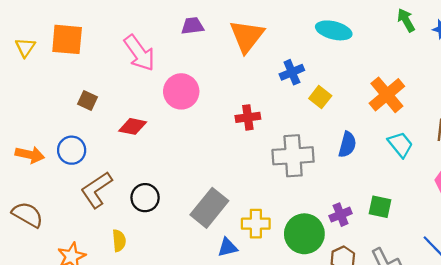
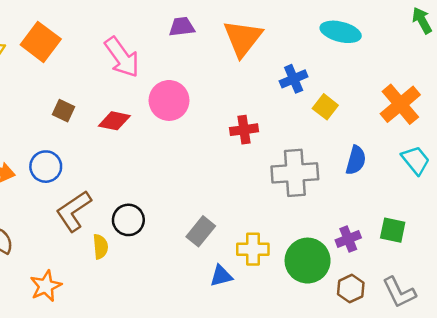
orange square: (67, 39) -> (41, 42), turned 32
red diamond: (133, 126) -> (114, 121), moved
gray rectangle: (209, 208) -> (201, 231), size x0.7
yellow semicircle: (119, 241) -> (100, 247), moved

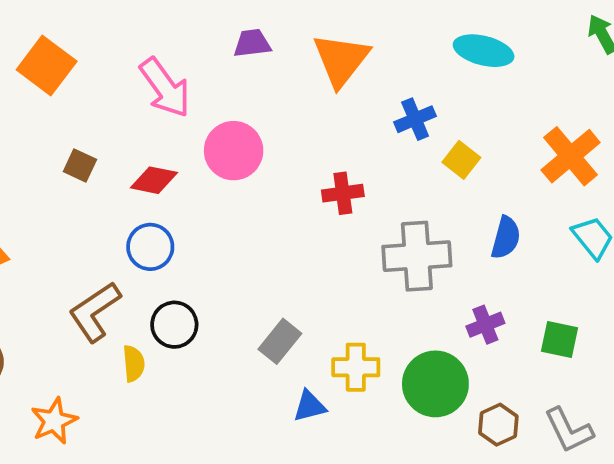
blue circle: (46, 167) -> (150, 247), moved
purple cross: (348, 239) -> (485, 325), moved

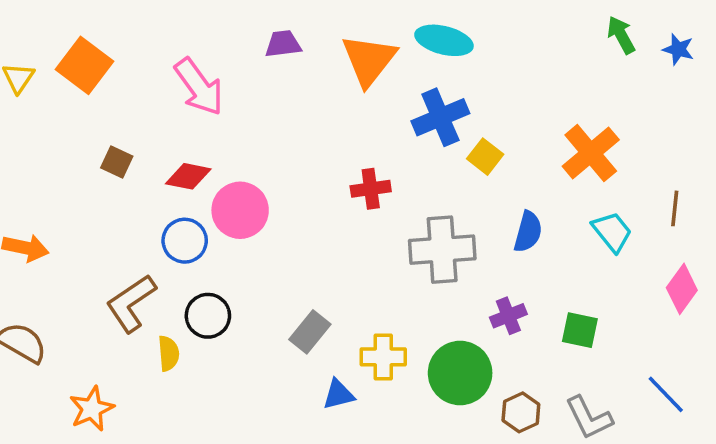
cyan ellipse: (484, 51) -> (444, 40), moved
blue cross: (415, 119) -> (440, 117), size x1.4
pink circle: (234, 151) -> (240, 210), moved

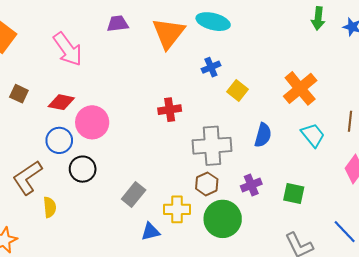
green arrow: (621, 35) -> (318, 18), turned -145
blue cross: (440, 117) -> (211, 67), size x0.6
black circle: (208, 316) -> (83, 169), moved
brown hexagon: (521, 412) -> (207, 184), moved

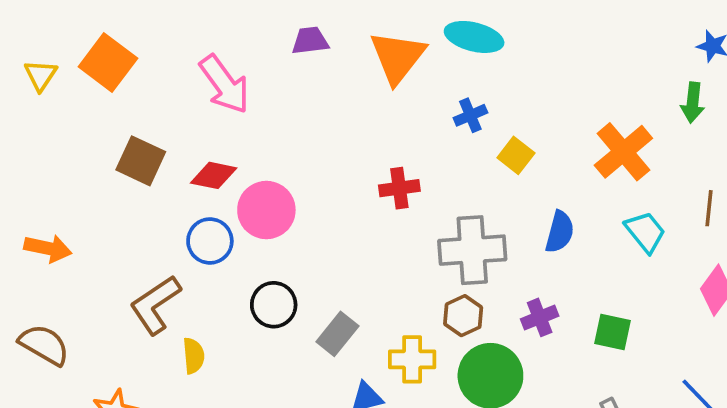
green arrow: (318, 18) -> (693, 103), moved
brown square: (19, 94) -> (141, 161), size x1.5
black circle: (83, 169) -> (274, 305), moved

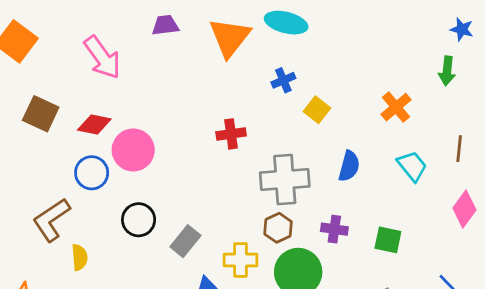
orange cross: (623, 152) -> (396, 107), size x0.7
purple cross: (540, 317) -> (334, 229), turned 30

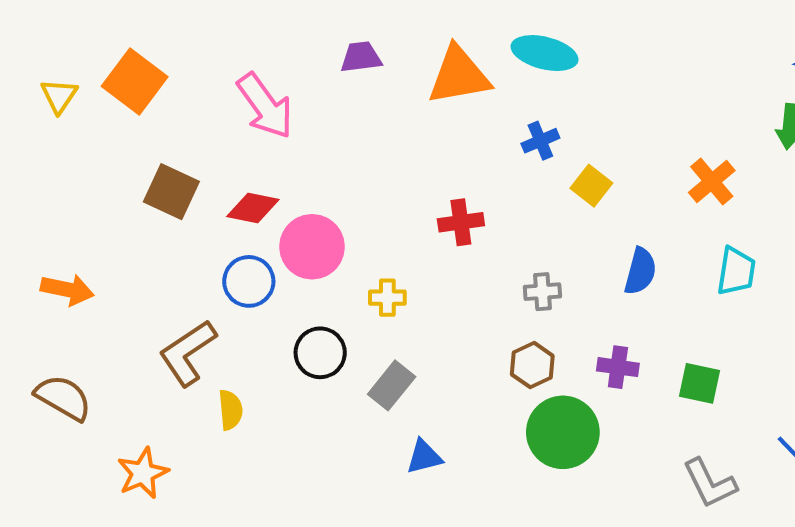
orange triangle: (230, 37) -> (459, 75), turned 42
cyan trapezoid: (412, 166) -> (736, 271), turned 48
gray cross: (285, 180) -> (542, 292), size x0.5
yellow cross: (240, 260) -> (387, 298), moved, size x0.7

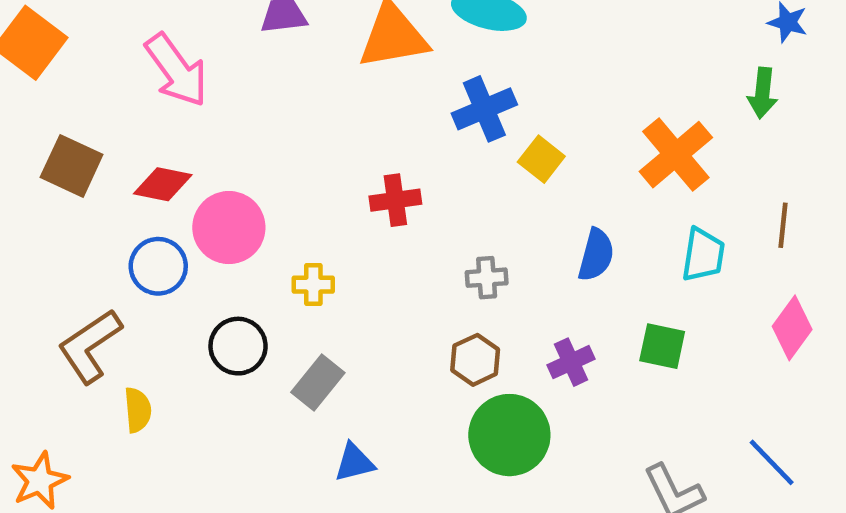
blue cross: (540, 141) -> (484, 109), size x1.5
orange cross: (712, 181) -> (676, 155), size x1.4
purple cross: (618, 367) -> (571, 362), turned -33
green square: (699, 383) -> (662, 346), moved

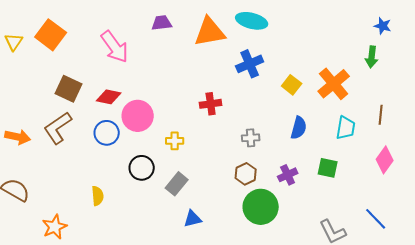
yellow square: (541, 159) -> (292, 85), moved
brown L-shape: (90, 346) -> (58, 128), moved

